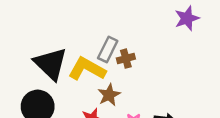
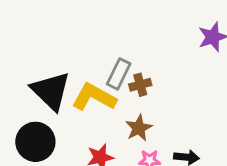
brown star: (109, 95) -> (139, 128), moved

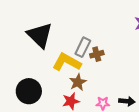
black triangle: (51, 91) -> (40, 35), moved
brown star: (139, 128) -> (78, 82), moved

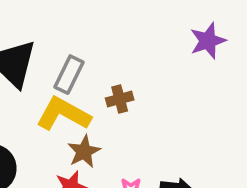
gray rectangle: (83, 47) -> (69, 75), moved

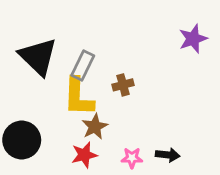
yellow L-shape: (63, 114) -> (78, 97), turned -117

